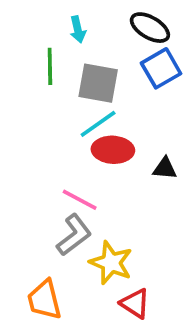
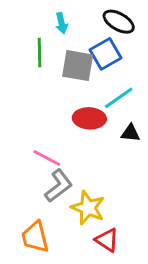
blue square: (161, 68) -> (105, 54), moved
cyan line: (98, 124) -> (119, 98), moved
pink line: (80, 200) -> (47, 158), moved

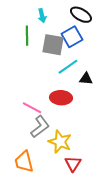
cyan line: (119, 98) -> (68, 67), moved
red ellipse: (89, 118) -> (61, 98), moved
black triangle: (130, 133) -> (86, 79), moved
red triangle: (107, 240) -> (73, 164), turned 30

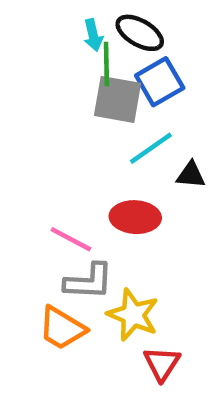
black ellipse: (81, 15) -> (140, 33), moved
green line: (27, 36) -> (106, 64), moved
gray L-shape: (40, 127) -> (89, 281), turned 40
orange trapezoid: (24, 162) -> (62, 328), moved, turned -45

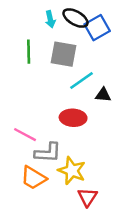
green line: (106, 64) -> (29, 52), moved
blue square: (160, 82) -> (97, 28), moved
pink line: (71, 239) -> (25, 135), moved

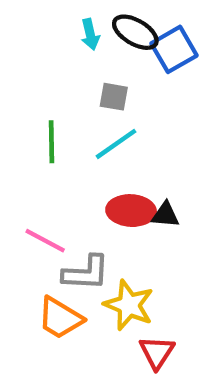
green line: (29, 52) -> (52, 142), moved
gray square: (63, 54) -> (114, 97), size x0.6
cyan line: (82, 81) -> (116, 144), moved
black triangle: (103, 95) -> (165, 215), moved

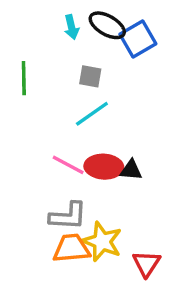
green line: (52, 142) -> (24, 78), moved
pink line: (45, 241) -> (68, 165), moved
orange trapezoid: (60, 318) -> (71, 248), moved, turned 144
red triangle: (157, 352) -> (146, 264), moved

